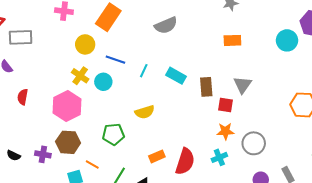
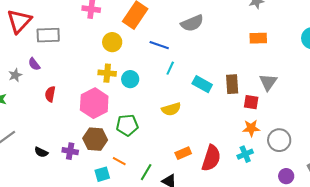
blue line: (115, 60) -> (159, 45), moved
yellow cross: (80, 76) -> (107, 73), turned -30
cyan rectangle: (176, 76) -> (202, 84), moved
green pentagon: (113, 134) -> (127, 125), moved

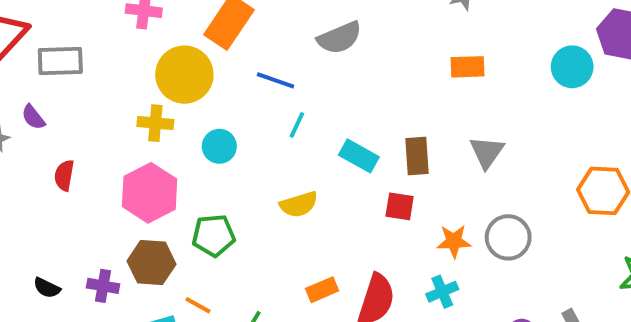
yellow circle: (112, 42) -> (184, 75), size x1.5
yellow cross: (107, 73) -> (155, 123), moved
red square: (251, 102) -> (400, 206), moved
gray circle: (279, 140) -> (508, 237), moved

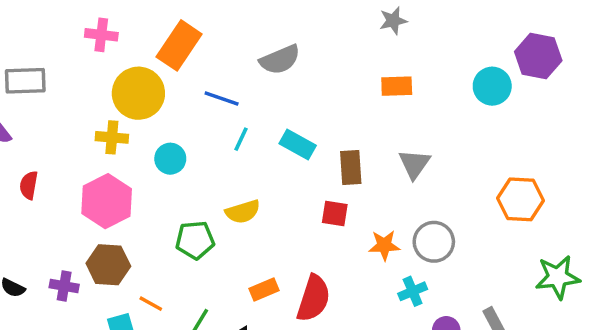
cyan rectangle: (359, 156) -> (298, 144), moved
green pentagon: (213, 235) -> (195, 240), moved
cyan cross: (442, 292) -> (413, 291), moved

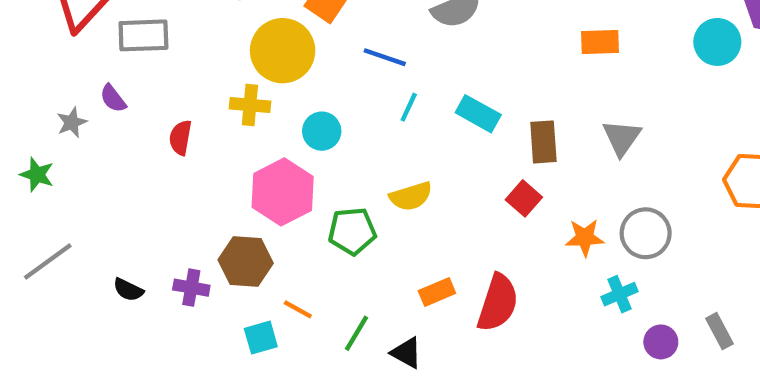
red semicircle: (29, 185) -> (180, 138), moved
pink hexagon: (107, 201) -> (283, 192), moved
red square: (335, 213) -> (524, 198), turned 32

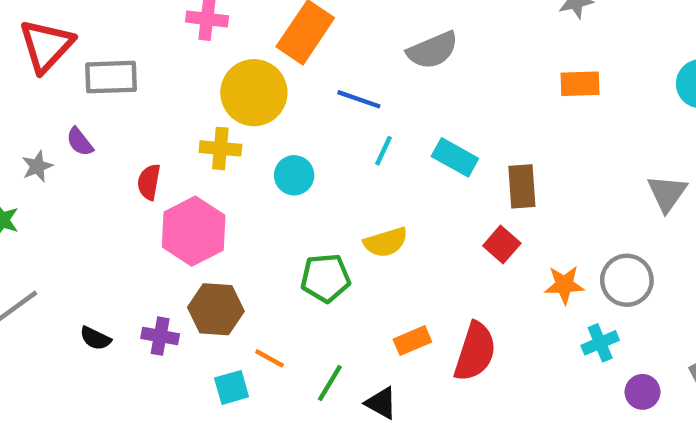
gray triangle: (622, 138) -> (667, 193), moved
pink hexagon: (283, 192) -> (194, 231), moved

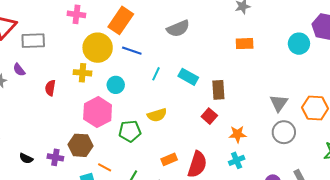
blue line: (359, 99) -> (132, 51), moved
gray triangle: (667, 193) -> (279, 103), moved
pink hexagon: (194, 231) -> (98, 112), moved
gray circle: (627, 280) -> (284, 132), moved
cyan cross: (600, 343) -> (237, 160), moved

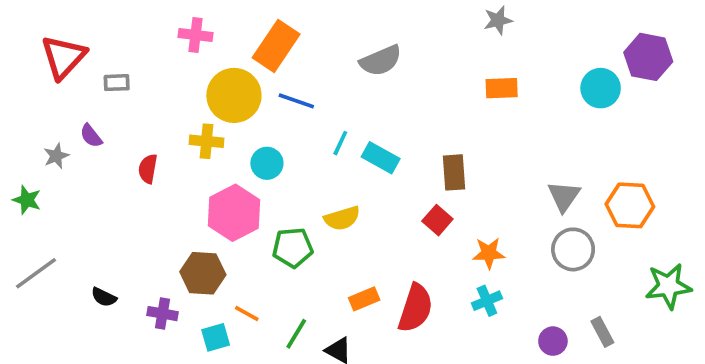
gray rectangle: (33, 41) -> (117, 83), size x0.6
cyan rectangle: (188, 77) -> (381, 158), moved
purple cross: (55, 157) -> (162, 314), moved

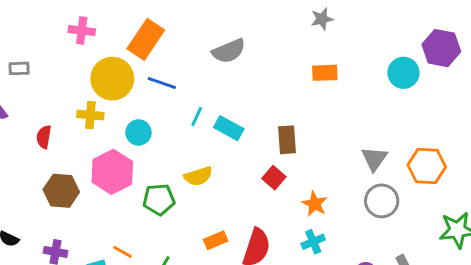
orange star: (489, 253) -> (315, 204), turned 30
brown hexagon: (203, 273) -> (61, 191), moved

